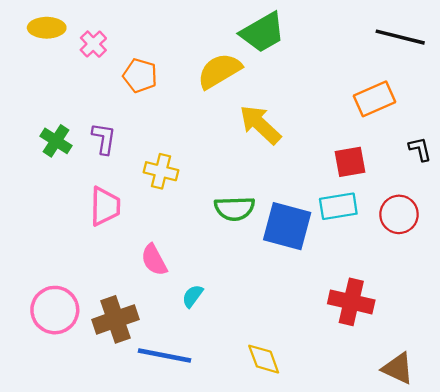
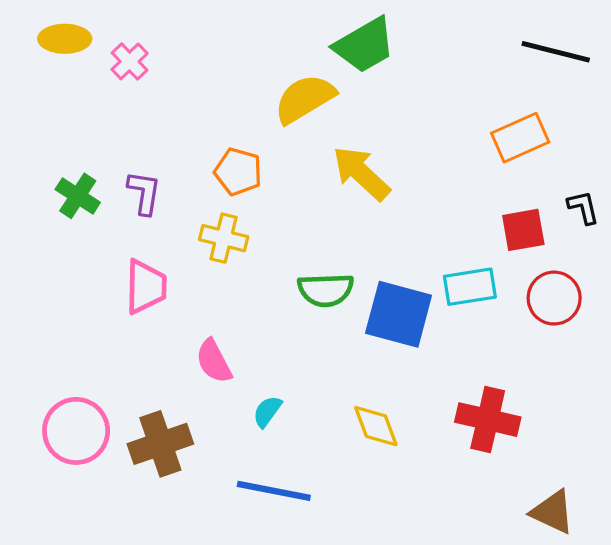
orange pentagon: (140, 76) -> (238, 172), moved
red square: (350, 162) -> (523, 230), moved
blue line: (165, 356) -> (274, 491), moved
yellow diamond: (264, 359) -> (376, 426), moved

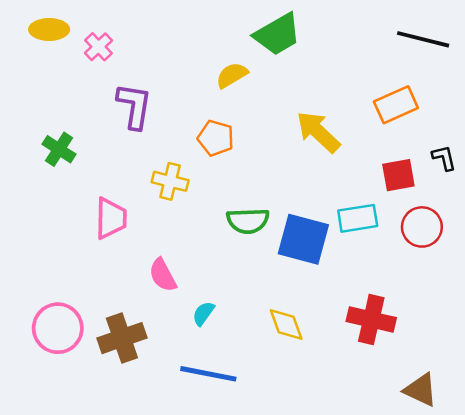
yellow semicircle: (305, 99) -> (232, 75), size x0.7
orange pentagon: (238, 172) -> (216, 138), moved
yellow arrow: (361, 173) -> (318, 132), moved
purple L-shape: (144, 193) -> (134, 106), moved, size x1.4

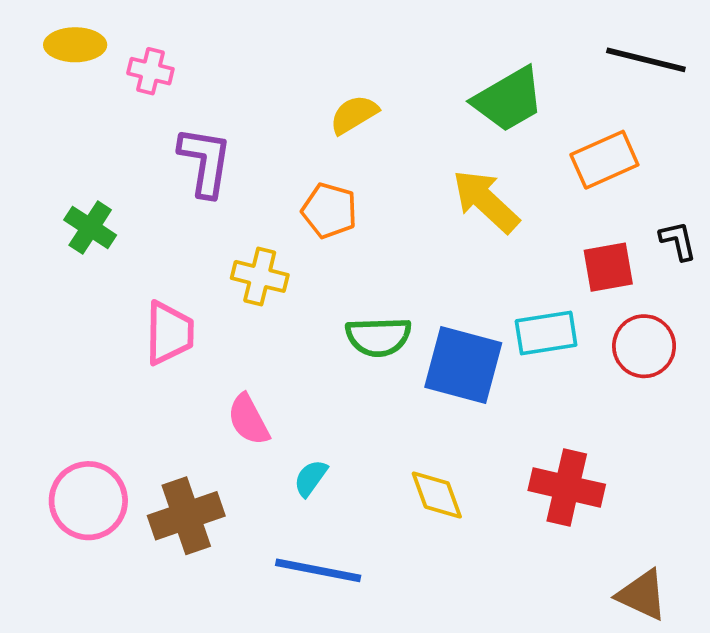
green trapezoid: (277, 34) -> (508, 99), moved
pink cross: (98, 47) -> (150, 71), turned -32

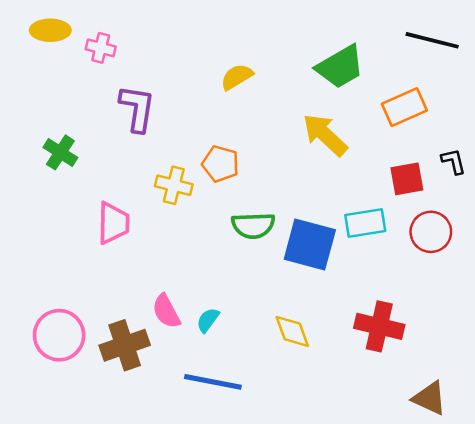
orange pentagon: (329, 211) -> (220, 164), moved
pink semicircle: (248, 420) -> (166, 311), moved

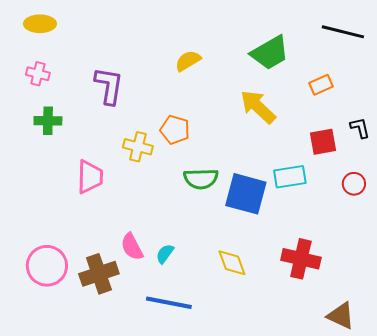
pink cross: (101, 48) -> (38, 74), moved
orange rectangle: (404, 107) -> (321, 85), size x0.7
green cross: (60, 152) -> (48, 121), turned -32
red circle: (431, 232) -> (354, 184), moved, size x0.7

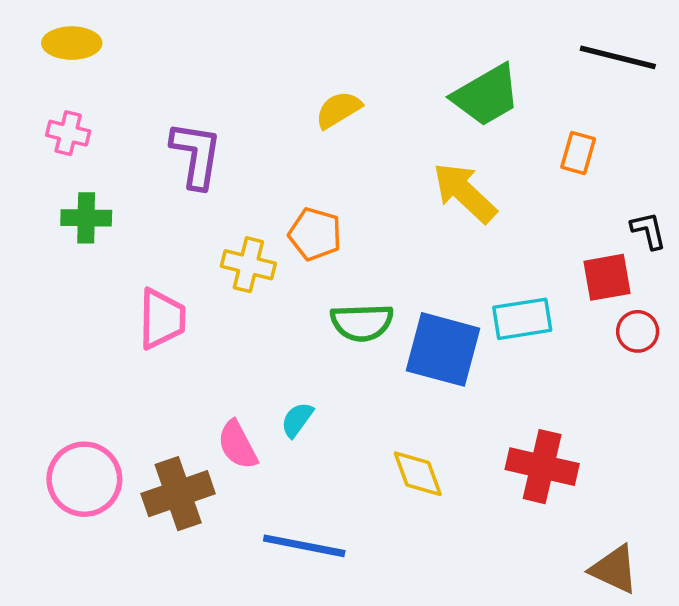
orange rectangle: (321, 85) -> (578, 153), turned -50
red square: (323, 142) -> (607, 277), moved
cyan semicircle: (165, 254) -> (297, 420), moved

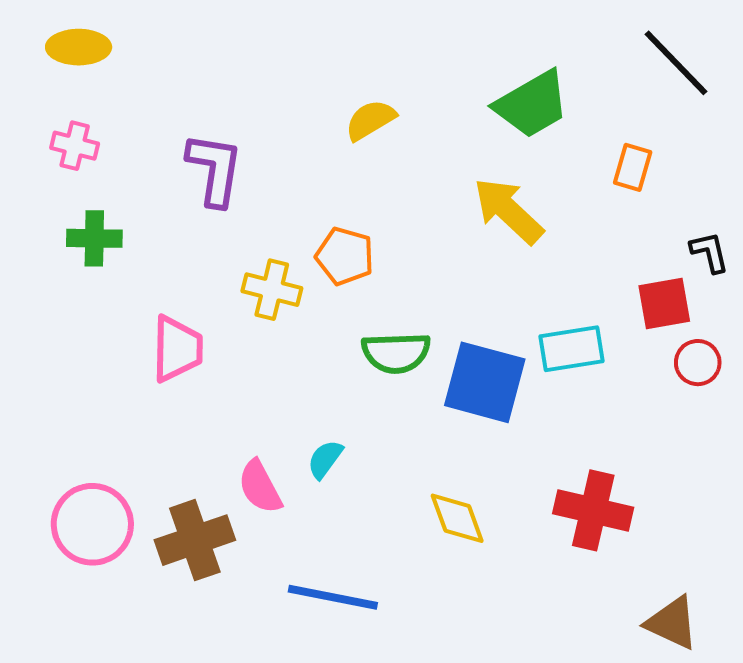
black line: (618, 57) -> (676, 63), turned 32

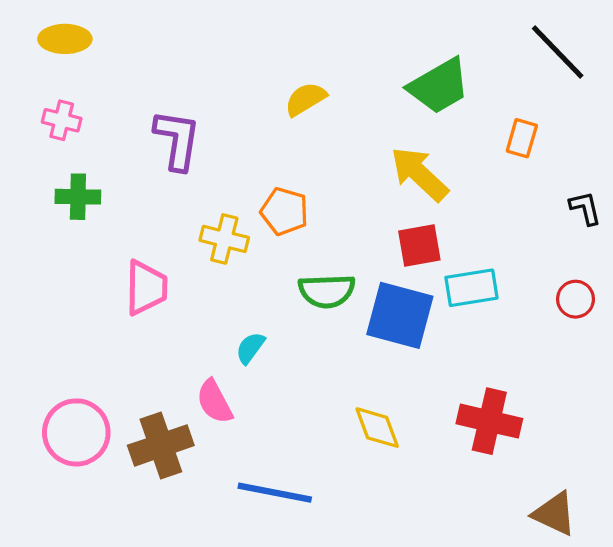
red square: (664, 303) -> (419, 245), moved
cyan semicircle: (325, 459) -> (250, 348), moved

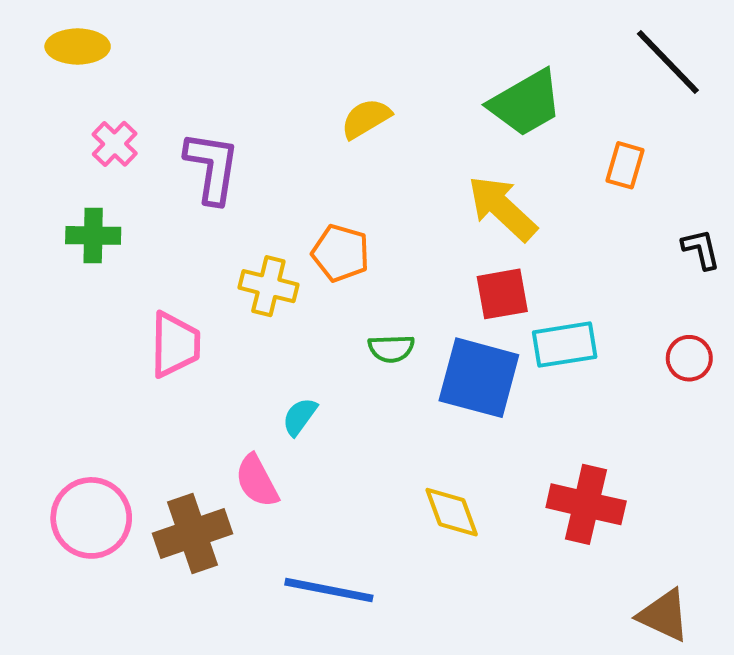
pink cross: (62, 120) -> (115, 144), moved, turned 30
green semicircle: (327, 291) -> (391, 348), size x0.7

